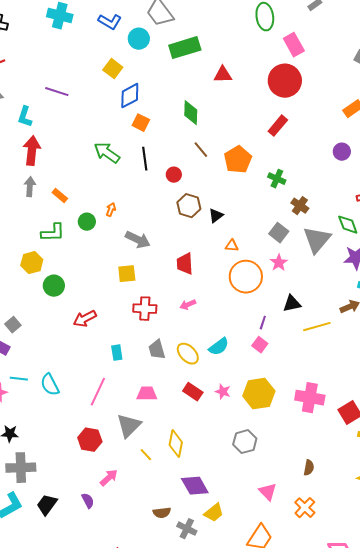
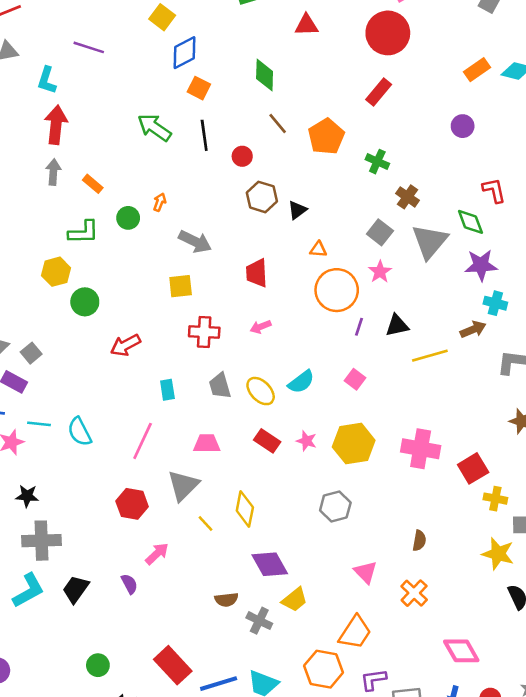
purple line: (263, 323) -> (359, 327), moved

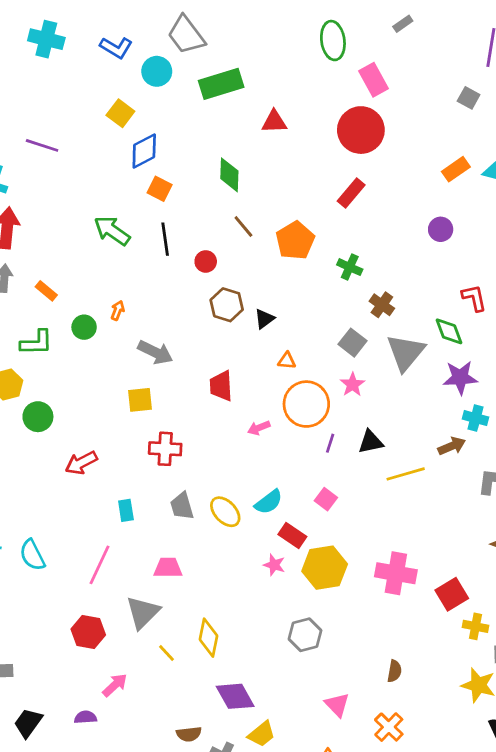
pink arrow: (261, 327) -> (259, 428), moved
red rectangle: (267, 441) -> (292, 536), moved
purple semicircle: (129, 584) -> (85, 717), turned -66

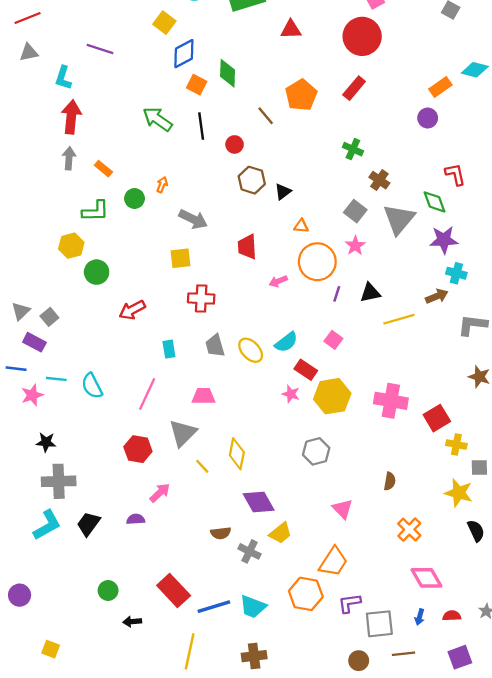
orange rectangle: (456, 169) -> (440, 87), moved
green diamond: (229, 175) -> (228, 73), moved
orange pentagon: (295, 240) -> (301, 95), moved
orange cross: (389, 727) -> (409, 530), moved

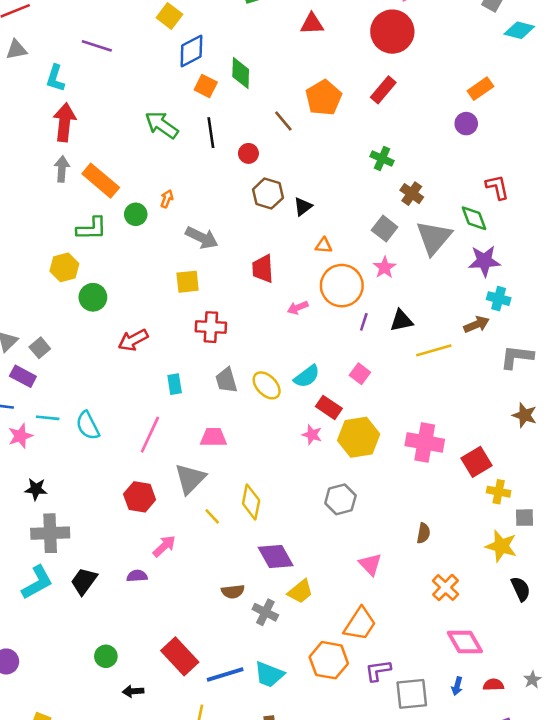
cyan diamond: (475, 70) -> (519, 30), moved
orange rectangle: (103, 169) -> (101, 181), size x1.8

